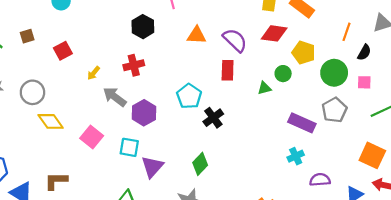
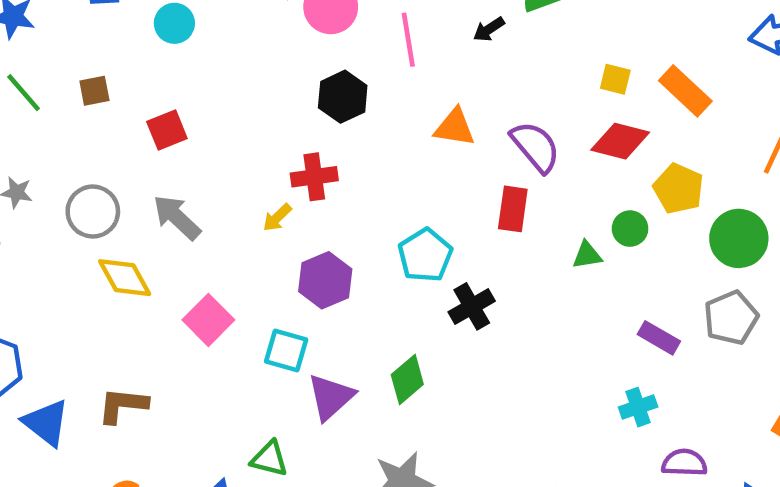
yellow arrow: (94, 73) -> (277, 218), moved
gray arrow: (115, 97) -> (177, 217), moved
purple rectangle: (302, 123) -> (659, 338), size x0.7
green diamond: (200, 164) -> (407, 380), moved

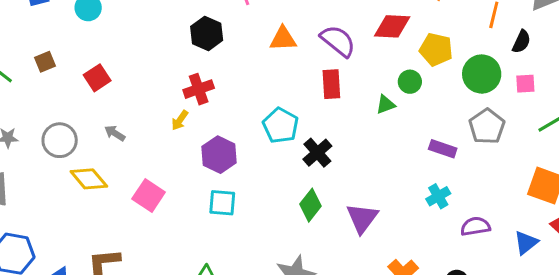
gray arrow: (177, 217) -> (115, 133), size x0.6
cyan square: (286, 351) -> (222, 203), moved
green diamond: (407, 380) -> (310, 205), moved
purple triangle: (331, 397) -> (362, 218), moved

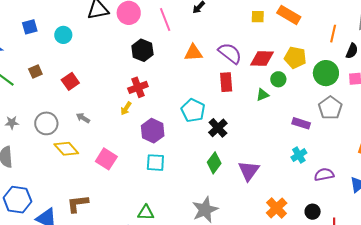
red diamond: (392, 26) -> (262, 58), moved

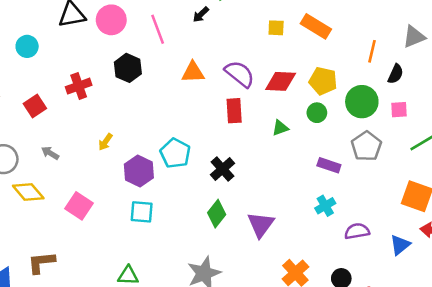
green circle: (278, 79) -> (317, 113), moved
red cross: (138, 87) -> (79, 86), moved
cyan pentagon: (193, 110) -> (175, 153), moved

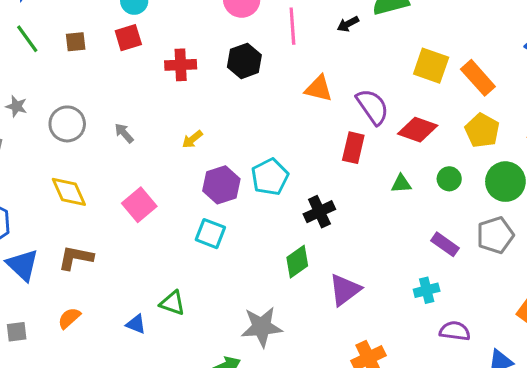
yellow square: (276, 28) -> (431, 66), size x1.6
yellow pentagon: (323, 81) -> (482, 131), moved
red square: (35, 106) -> (128, 38), moved
yellow diamond: (28, 192) -> (69, 192), moved

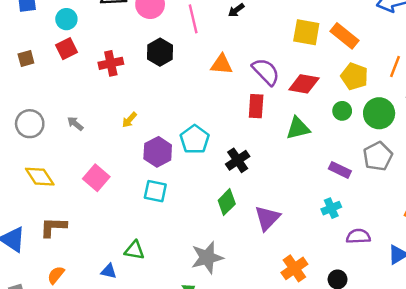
green circle: (449, 179) -> (342, 111), moved
green triangle: (401, 184) -> (298, 128), size x1.5

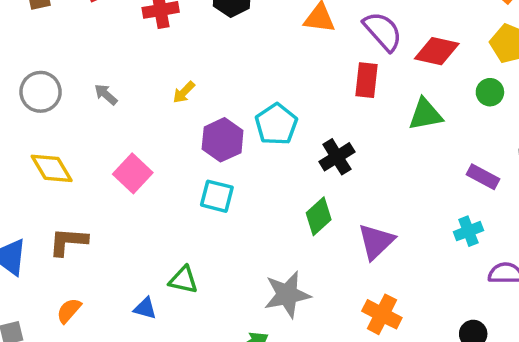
orange cross: (294, 268) -> (382, 314), moved, turned -30

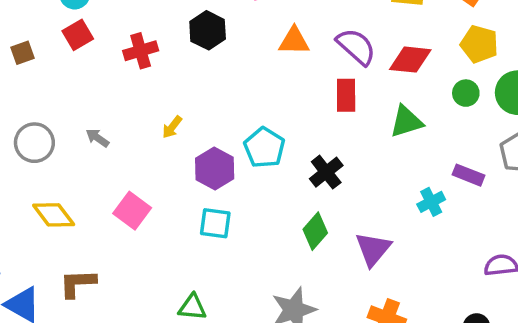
cyan cross: (468, 231) -> (431, 202), moved

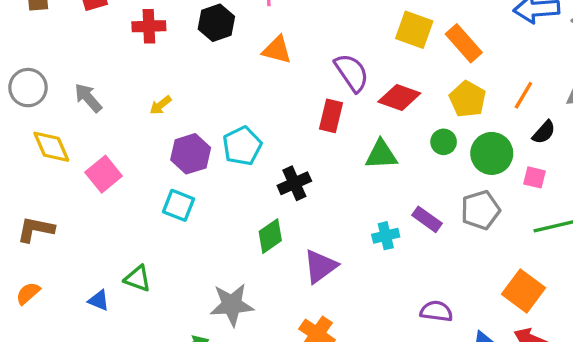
orange triangle: (294, 41) -> (277, 50), moved
gray arrow: (97, 138) -> (88, 98), size x1.4
yellow diamond: (54, 215) -> (51, 147), moved

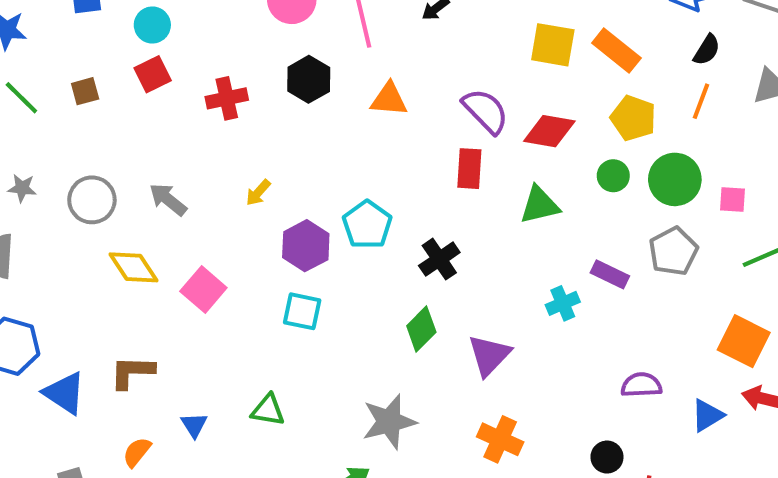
black semicircle: (544, 132) -> (707, 50), moved
blue triangle: (99, 300) -> (194, 425), moved, turned 45

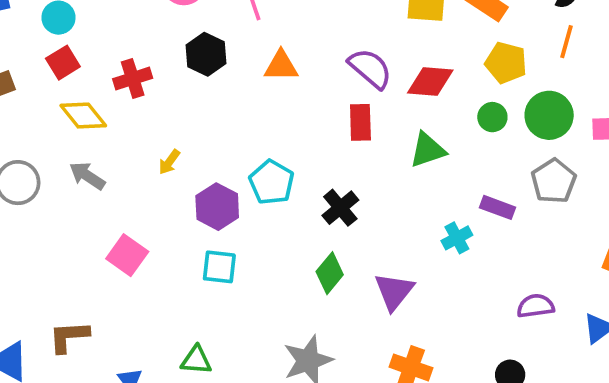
yellow diamond: (133, 267) -> (83, 116), moved

